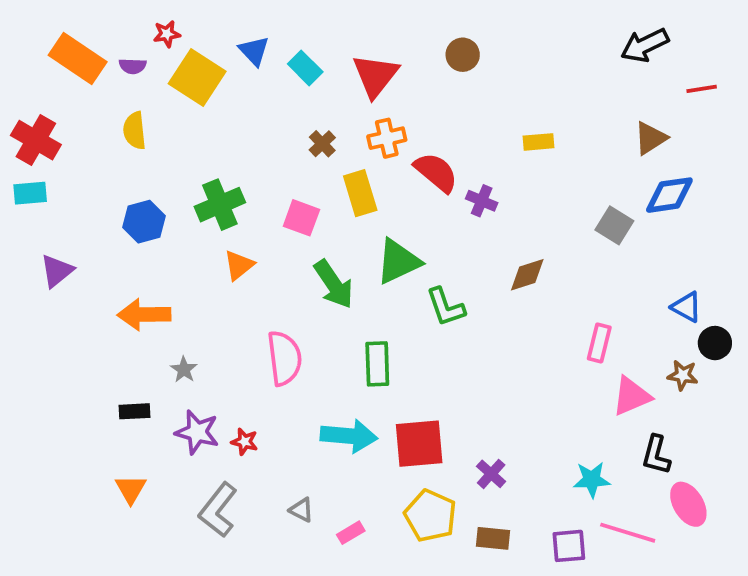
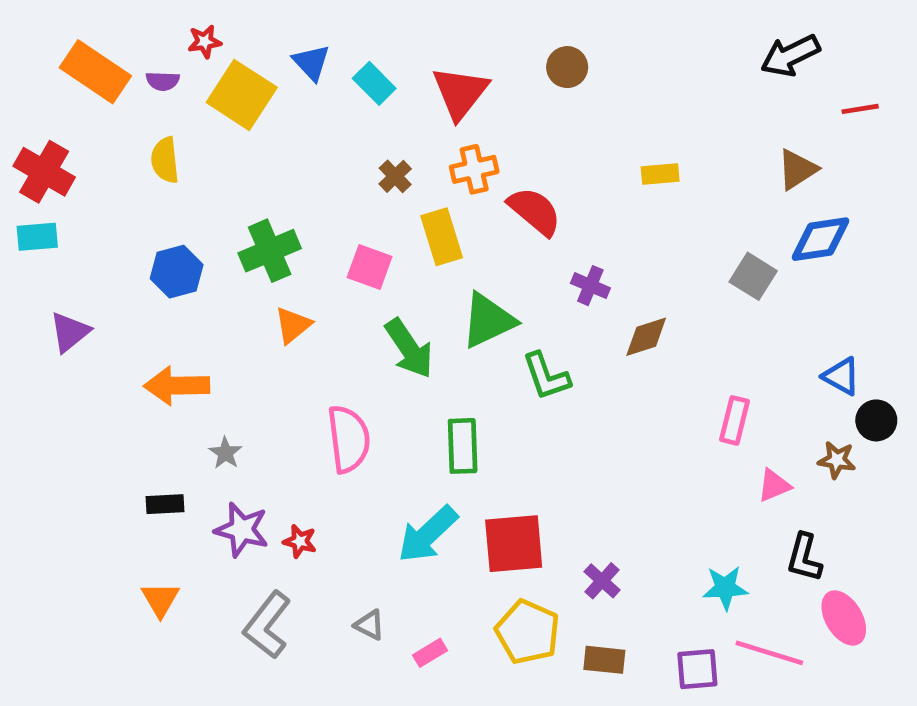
purple cross: (482, 201) -> (590, 286), moved
pink triangle: (631, 396) -> (774, 485), size x0.7
cyan arrow: (349, 436) -> (428, 534), turned 132

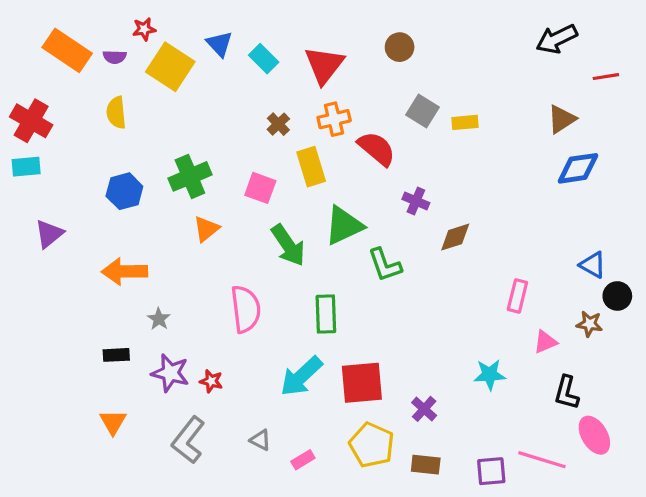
gray square: (753, 276) -> (422, 111), moved
cyan star: (725, 588) -> (490, 375), moved

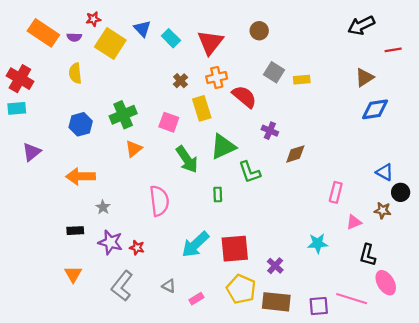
green rectangle: (326, 314) -> (218, 194), moved, size x0.6
brown rectangle: (426, 465) -> (276, 302), size x1.5

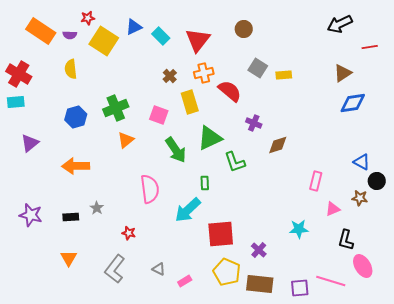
blue triangle: (142, 29) -> (134, 27), turned 48
gray star: (103, 207) -> (97, 208), moved
purple star: (110, 242) -> (31, 215), moved
cyan arrow: (195, 244) -> (188, 210), moved

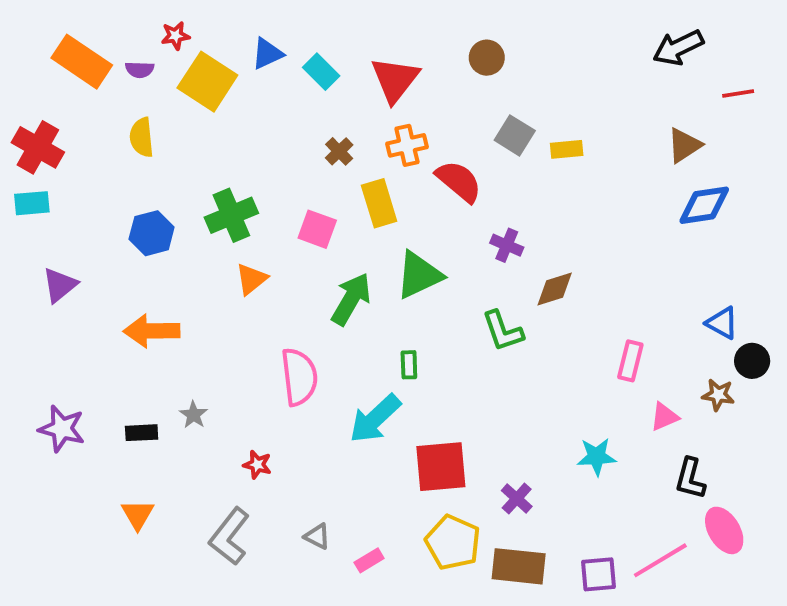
green arrow: (176, 150) -> (351, 299), turned -116
green L-shape: (235, 162) -> (503, 331), moved
pink line: (331, 281) -> (660, 560), turned -48

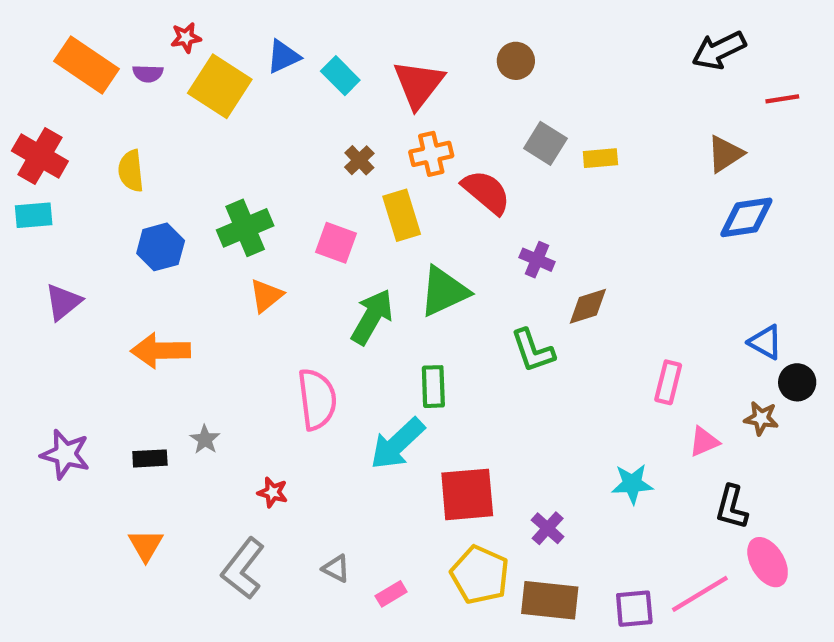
yellow semicircle: (142, 137) -> (131, 171), moved
green rectangle: (409, 365) -> (433, 387), size x1.4

